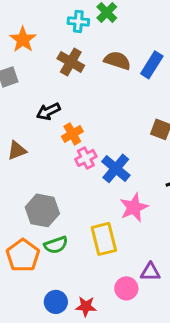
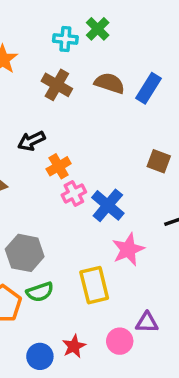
red star: (86, 306) -> (74, 346), moved, turned -30

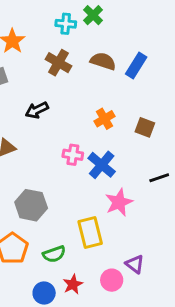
orange cross: (59, 166) -> (105, 119), moved
pink cross: (74, 193) -> (73, 155), turned 36
green semicircle: (40, 292) -> (54, 254), moved
purple triangle: (147, 322) -> (135, 264), turned 36

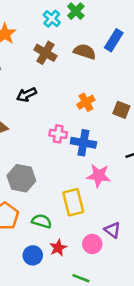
cyan cross: (66, 24) -> (52, 19), turned 36
blue rectangle: (136, 65) -> (114, 40), moved
blue cross: (102, 165) -> (83, 143), turned -30
pink star: (119, 202) -> (99, 176), turned 30
green semicircle: (54, 254) -> (42, 221), turned -144

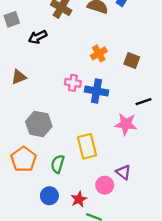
black arrow: (26, 95) -> (38, 37), moved
pink star: (99, 176) -> (126, 124), moved
green semicircle: (42, 221) -> (58, 164), turned -90
red star: (58, 248) -> (79, 199), moved

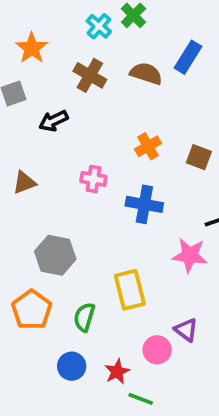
pink cross: (73, 83) -> (93, 179), moved

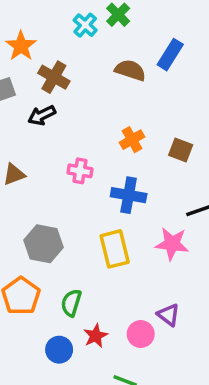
brown cross: (90, 75) -> (54, 77), moved
yellow rectangle: (130, 290) -> (115, 249), moved
red star: (117, 372) -> (96, 336), moved

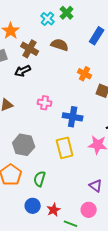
brown semicircle: (130, 70) -> (60, 45), moved
orange cross: (132, 140) -> (85, 74), moved, turned -32
pink circle: (141, 334) -> (89, 210), moved
red star: (96, 336) -> (54, 210), moved

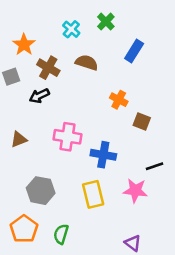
green cross: (67, 13) -> (106, 22), moved
pink cross: (45, 103) -> (67, 137), size x1.5

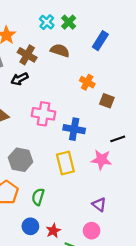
green cross: (106, 22) -> (69, 22), moved

